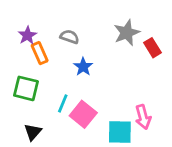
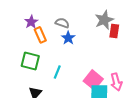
red rectangle: (153, 48) -> (114, 31), moved, turned 40
blue star: (83, 67) -> (68, 38), moved
pink square: (83, 114) -> (93, 80), moved

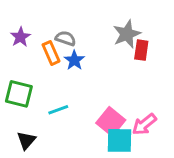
orange rectangle: (40, 35) -> (51, 53), moved
cyan line: (57, 72) -> (58, 110), turned 48
pink arrow: (116, 82) -> (144, 124), turned 66

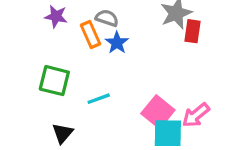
purple star: (20, 37) -> (56, 16), turned -30

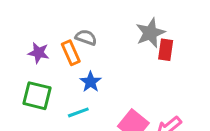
purple star: (56, 16) -> (39, 53), moved
blue star: (117, 43) -> (91, 82), moved

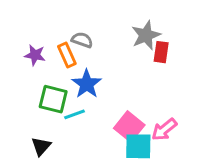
blue star: (91, 82) -> (87, 84), size x1.4
green square: (37, 96) -> (53, 99), moved

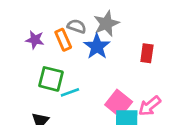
gray star: (146, 35) -> (106, 24), moved
red rectangle: (161, 52) -> (147, 53), moved
blue star: (87, 84) -> (97, 47), moved

